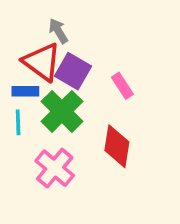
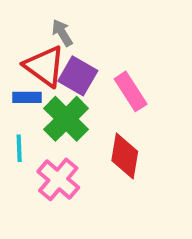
pink rectangle: (122, 86) -> (131, 91), size x1.4
cyan line: (18, 122) -> (19, 148), moved

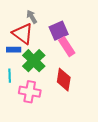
purple square: (78, 76) -> (59, 31), moved, turned 36
pink cross: (58, 179) -> (30, 92), turned -30

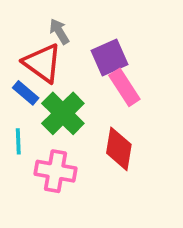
blue rectangle: (14, 50) -> (26, 93), turned 40

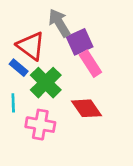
gray arrow: (59, 31) -> (59, 23), moved, size x1.5
red diamond: (119, 149) -> (86, 108), turned -44

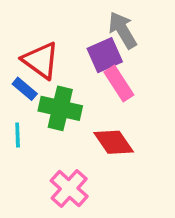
gray arrow: (59, 23) -> (123, 30), moved
green cross: (46, 83) -> (60, 108), turned -32
pink cross: (40, 125) -> (69, 188), moved, turned 32

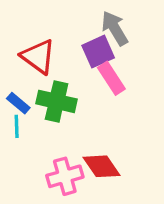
blue rectangle: (25, 89) -> (18, 103), moved
red diamond: (114, 142) -> (101, 166), moved
pink cross: (69, 188) -> (65, 176), turned 32

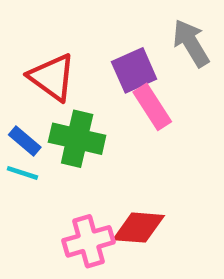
gray arrow: (115, 28) -> (191, 43), moved
cyan line: (17, 126) -> (22, 173), turned -70
red diamond: (101, 166) -> (139, 228), turned -51

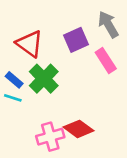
pink rectangle: (152, 107) -> (106, 61), moved
green cross: (77, 139) -> (44, 79), turned 32
red diamond: (139, 228) -> (79, 129), turned 32

